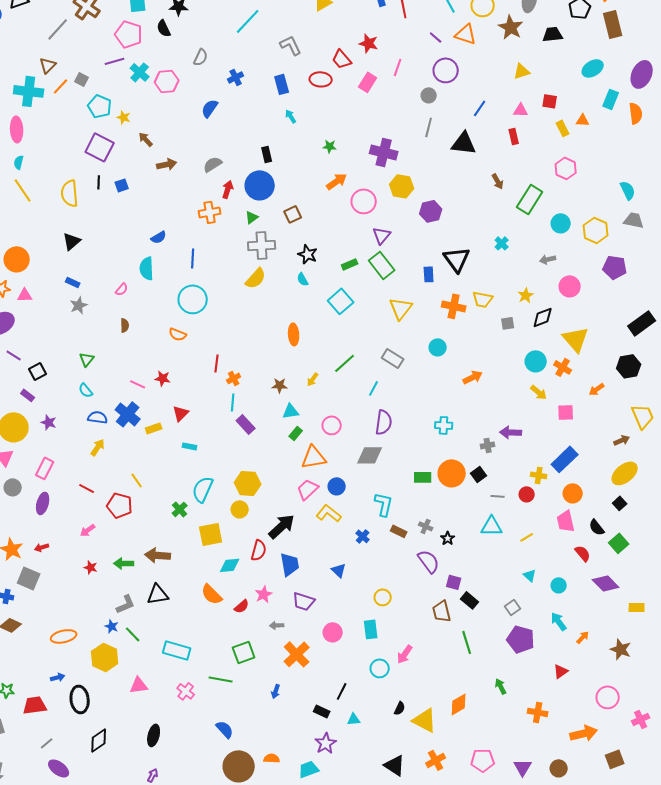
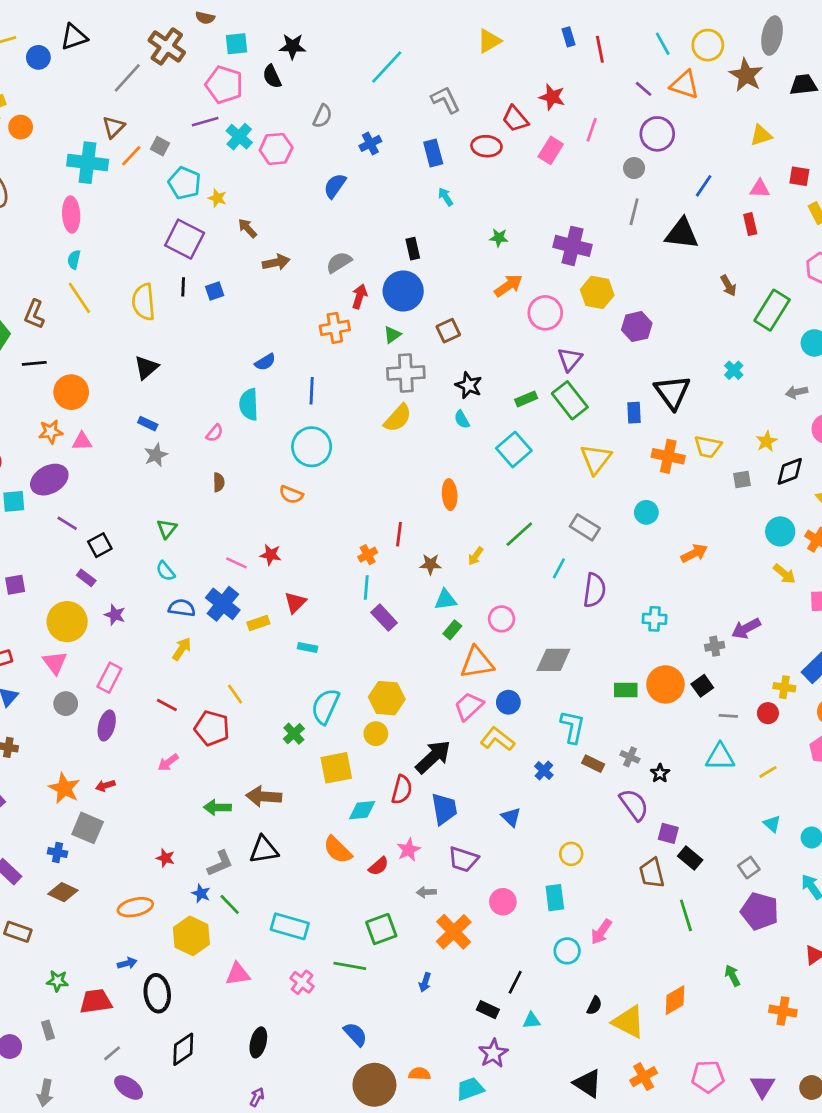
red line: (217, 363) -> (399, 534), moved
purple semicircle: (384, 422) -> (594, 590), moved
purple arrow: (511, 432) -> (746, 628), turned -30
red star: (91, 567) -> (165, 858), moved

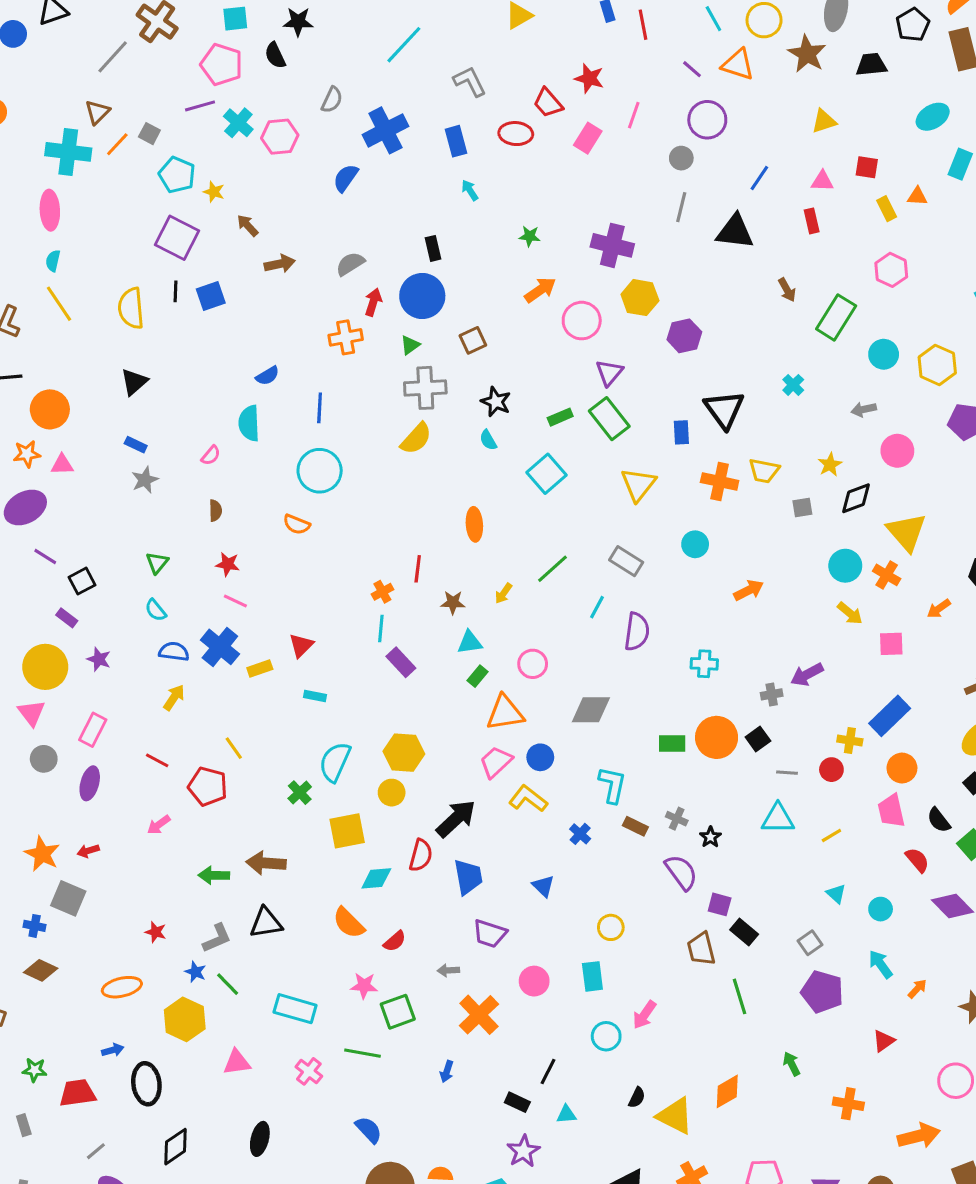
blue cross: (370, 143) -> (385, 130), size x1.8
blue square: (215, 291) -> (211, 296), size x1.4
red star: (271, 555) -> (228, 564), moved
pink star: (409, 850) -> (364, 986), moved, turned 30

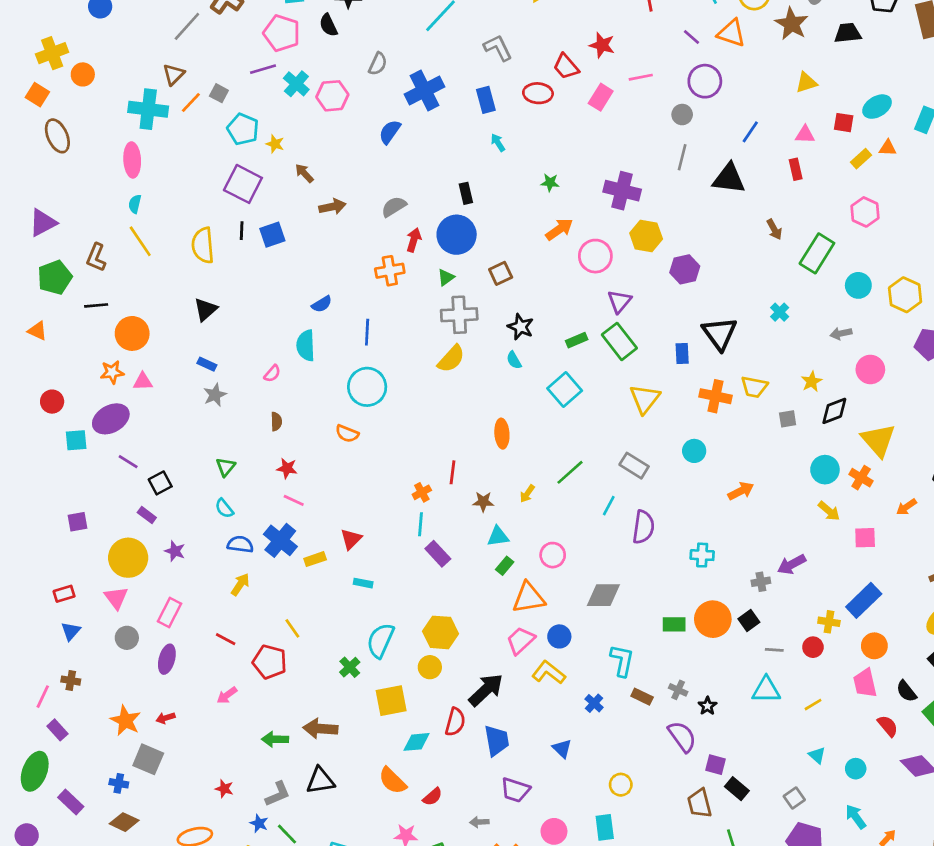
pink line: (634, 115) -> (641, 77), turned 60
cyan ellipse: (933, 117) -> (877, 107), moved
yellow rectangle: (887, 209) -> (861, 159), turned 75

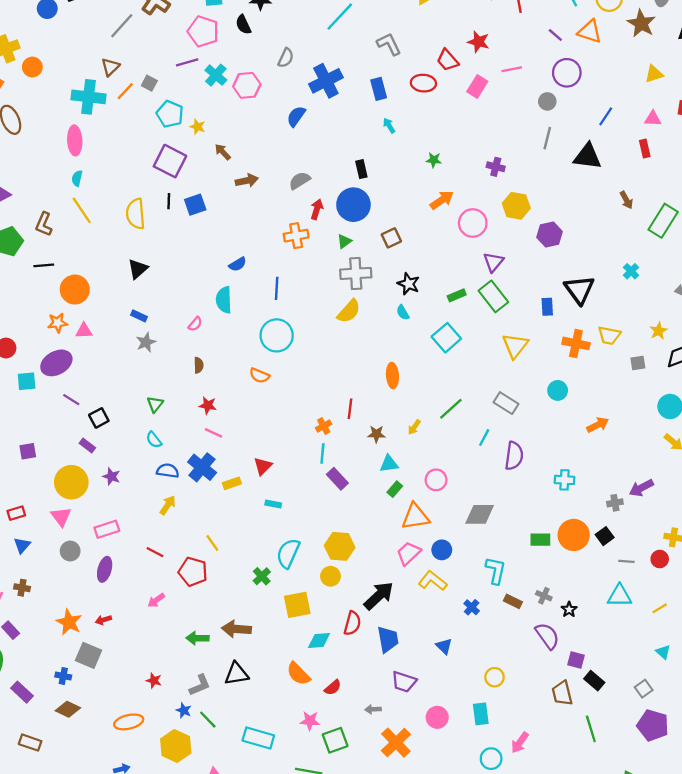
purple cross: (622, 191) -> (496, 167), size x0.6
pink rectangle: (170, 612) -> (107, 529), turned 45

